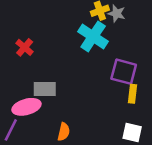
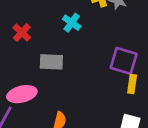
cyan cross: (93, 37) -> (72, 23), moved, size x0.6
gray rectangle: (45, 89) -> (51, 62), moved

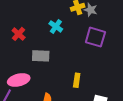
purple square: (124, 61) -> (95, 37), moved
yellow rectangle: (132, 84) -> (77, 80), moved

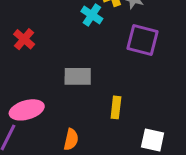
cyan cross: (56, 26) -> (92, 15), moved
gray rectangle: (41, 56) -> (78, 76), moved

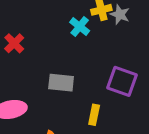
purple square: (143, 40) -> (122, 81), moved

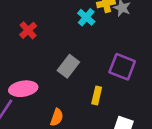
gray rectangle: (61, 83) -> (68, 66), turned -60

